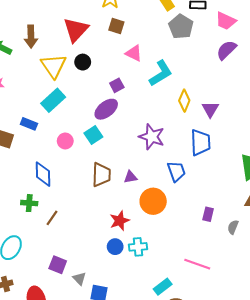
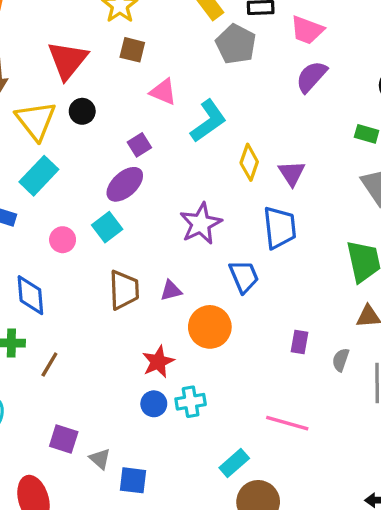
purple star: (152, 137) -> (201, 224), turned 30

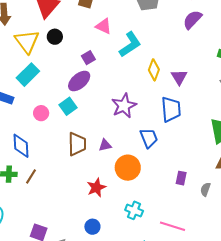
brown line: (49, 364) -> (31, 176), moved
cyan cross: (191, 402) -> (134, 210), moved, turned 30
blue circle: (154, 404) -> (92, 227), moved

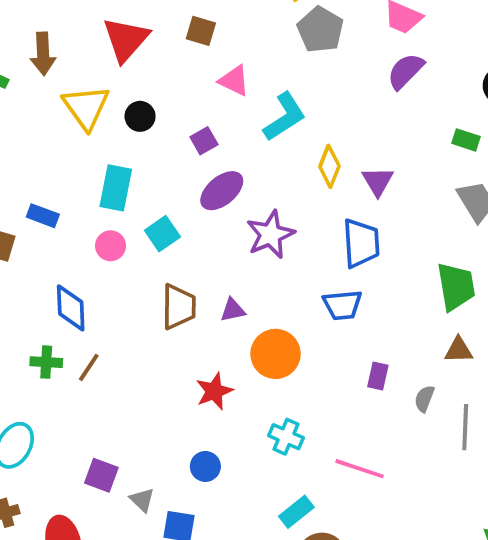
black circle: (55, 37) -> (140, 116), moved
cyan rectangle: (28, 75) -> (116, 188), moved, turned -35
purple ellipse: (79, 81) -> (222, 191), moved
blue trapezoid: (149, 138) -> (342, 305), moved, turned 105

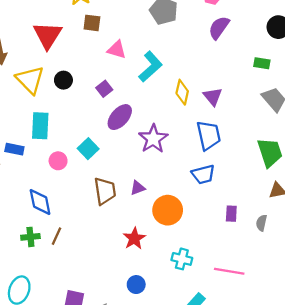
cyan rectangle: (116, 188) -> (40, 126), moved

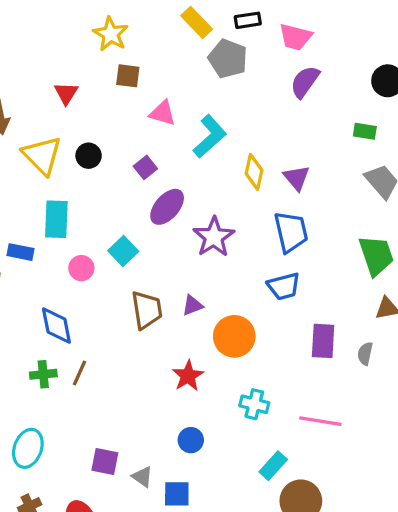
red triangle: (48, 35) -> (66, 93), size x0.6
purple rectangle: (231, 214) -> (323, 341), size x1.5

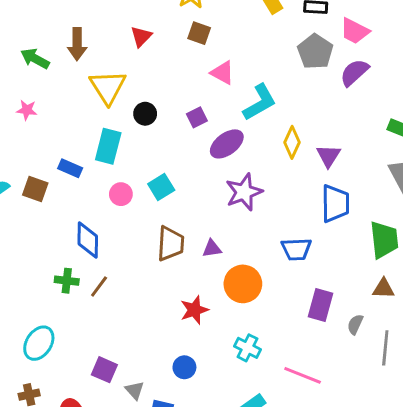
gray pentagon: (228, 59) -> (315, 52), moved
black circle: (89, 156) -> (145, 114), moved
purple ellipse: (167, 207) -> (227, 144), moved
blue trapezoid: (291, 232) -> (335, 204), moved

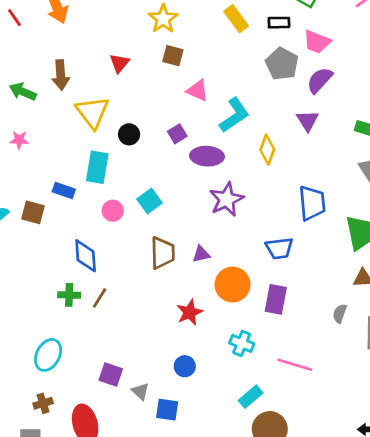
purple ellipse: (227, 144) -> (207, 156), turned 44
purple triangle: (328, 156) -> (307, 121), moved
purple rectangle: (320, 305) -> (276, 299), moved

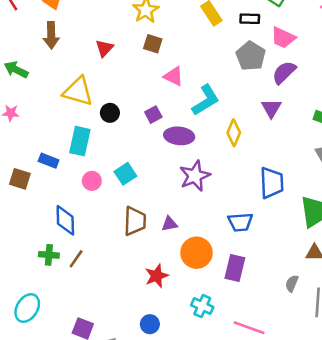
brown arrow: (61, 75) -> (51, 35), moved
yellow triangle: (92, 112) -> (78, 91), turned -40

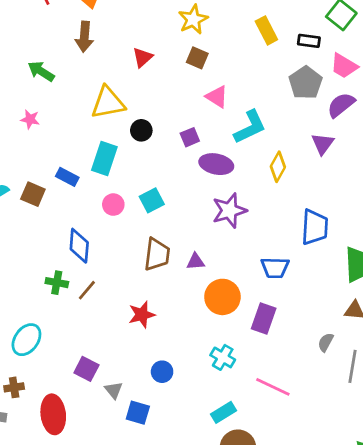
yellow triangle: (78, 91) -> (108, 103), turned -32
red star: (157, 276) -> (142, 315), moved

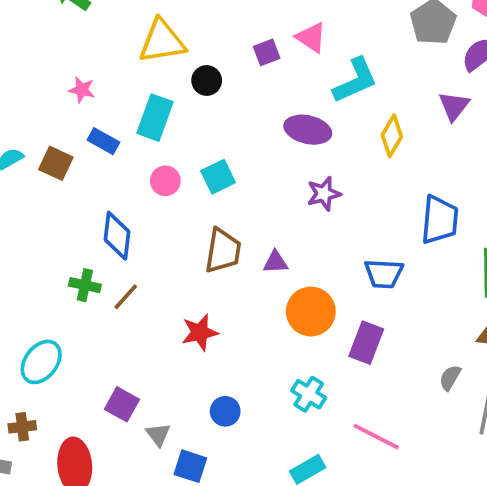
pink star: (30, 119) -> (82, 90), moved
purple square: (190, 137) -> (267, 52), moved
purple star: (229, 211) -> (324, 194), size x0.7

